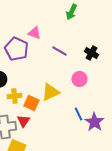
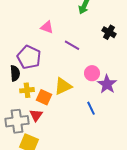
purple pentagon: (16, 49) -> (29, 57), moved
black cross: (91, 53) -> (109, 32), moved
purple star: (94, 122) -> (107, 84), moved

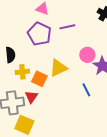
purple line: (72, 45) -> (67, 27), turned -42
purple pentagon: (29, 57) -> (39, 34), moved

